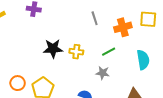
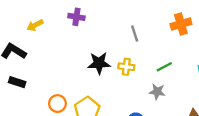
gray line: (95, 18) -> (135, 34), moved
orange cross: (123, 27) -> (181, 24), moved

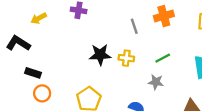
orange cross: (181, 24) -> (164, 16), moved
black rectangle: (17, 82) -> (33, 73), moved
orange circle: (57, 104) -> (42, 93), moved

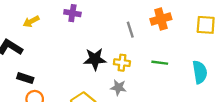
green line: (163, 58) -> (160, 63), turned 35
gray star: (156, 82) -> (118, 87), moved

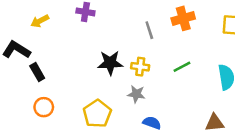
green line: (160, 63) -> (182, 67), turned -35
black rectangle: (25, 78) -> (37, 72), moved, turned 42

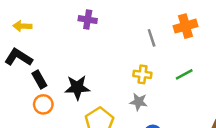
yellow arrow: (40, 21) -> (22, 26), moved, turned 30
black star: (110, 63) -> (77, 87), moved
orange circle: (44, 107) -> (43, 104), moved

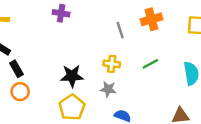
black star: (77, 87) -> (72, 76), moved

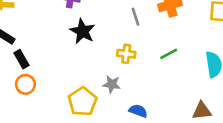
black star: (72, 76) -> (82, 31), moved, turned 30
gray star: (108, 89) -> (112, 84), moved

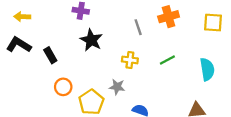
black rectangle: (21, 59) -> (50, 55), moved
orange circle: (25, 84) -> (63, 87), moved

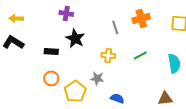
black rectangle: (50, 55) -> (51, 51), moved, turned -56

